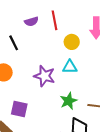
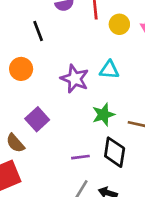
yellow circle: (72, 42) -> (119, 24), moved
purple square: (19, 109) -> (37, 119), turned 30

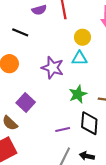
yellow circle: (119, 24) -> (82, 37), moved
black line: (38, 31) -> (20, 32), turned -42

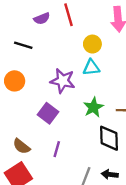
purple square: (26, 103) -> (48, 113), moved
purple line: (63, 130) -> (57, 149), moved, turned -56

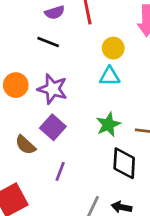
black line: (23, 45) -> (48, 42), moved
purple star: (63, 81) -> (53, 89), moved
brown semicircle: (22, 146) -> (25, 145), moved

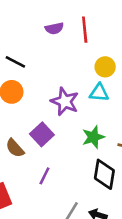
black line: (48, 42) -> (15, 62), moved
purple star: (53, 89) -> (65, 101), moved

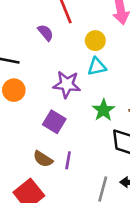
purple semicircle: (54, 28) -> (45, 33), moved, turned -102
brown semicircle: (15, 148) -> (43, 159), moved

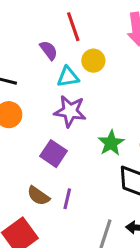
yellow circle: (95, 41) -> (93, 61), moved
cyan triangle: (97, 67) -> (68, 77), moved

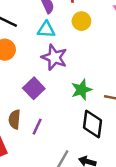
cyan triangle: (68, 77) -> (46, 30), moved
brown semicircle: (38, 196) -> (15, 119), turned 48

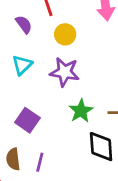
cyan triangle: (46, 30) -> (22, 65), moved, turned -36
purple star: (54, 57) -> (65, 72), moved

